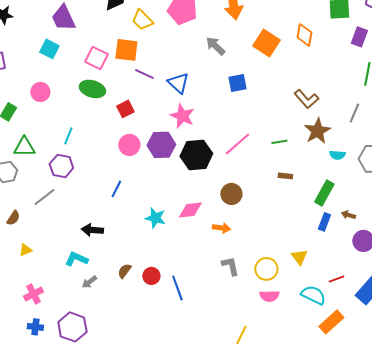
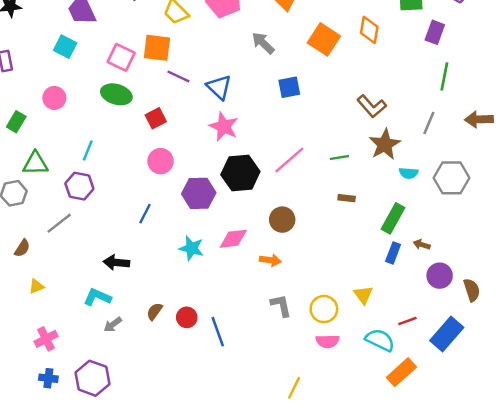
purple hexagon: (161, 145) -> (199, 193), moved

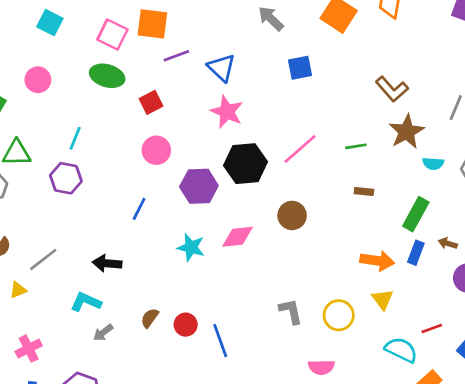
purple line: (178, 76) -> (176, 56), turned -45
gray line: (59, 223) -> (43, 259), moved
orange arrow: (270, 260) -> (377, 261), moved, size x1.4
pink semicircle: (327, 341) -> (321, 367), moved

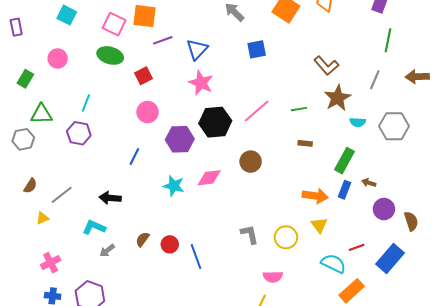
blue triangle: (222, 68) -> (197, 49), turned 30

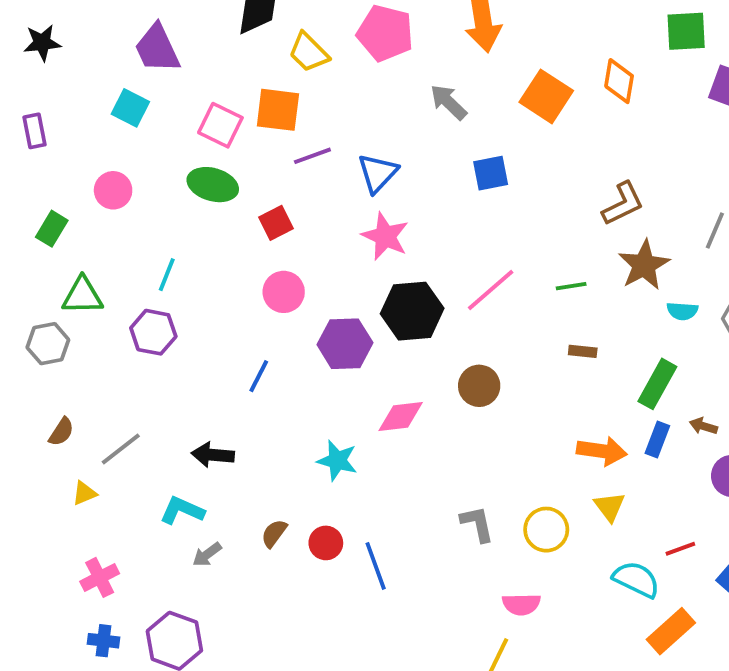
brown L-shape: (326, 66) -> (623, 204), turned -75
cyan star: (174, 186) -> (337, 461), moved

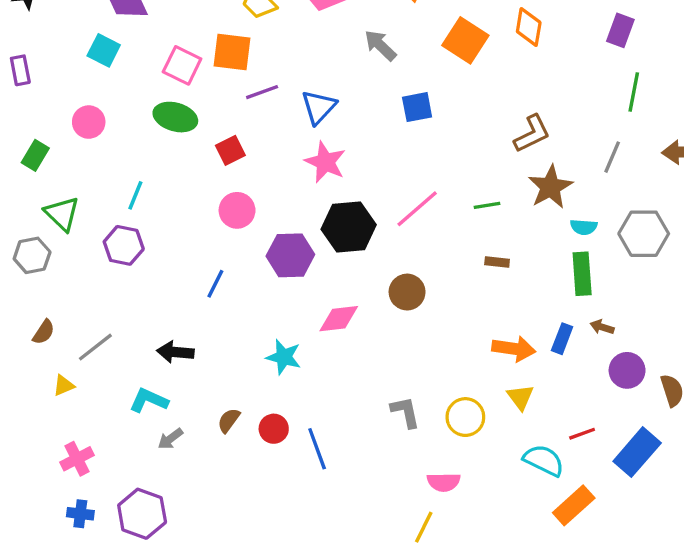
green triangle: (82, 296) -> (62, 214), turned 45
green rectangle: (657, 384) -> (582, 274), moved, turned -33

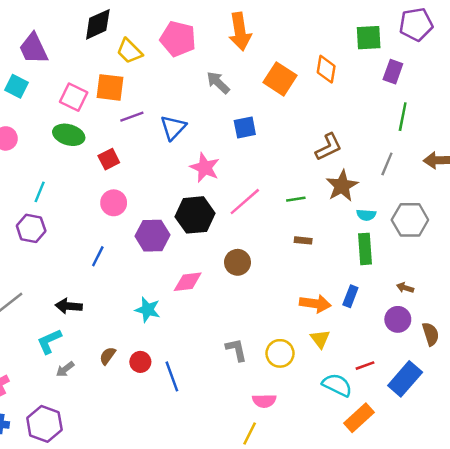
pink star: (325, 162) -> (205, 168), moved
brown arrow: (602, 327) -> (405, 288), moved
cyan L-shape: (149, 400) -> (49, 341), turned -48

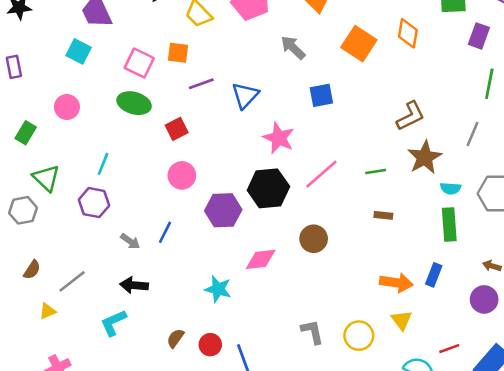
orange square: (110, 87) -> (178, 53), size x0.7
gray arrow: (65, 369) -> (130, 241), moved, turned -108

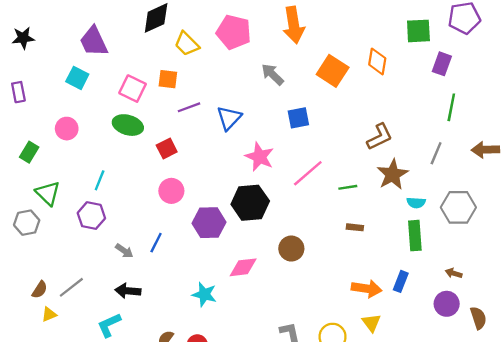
pink line: (321, 174) -> (308, 173), moved
brown semicircle: (32, 270) -> (40, 290), moved

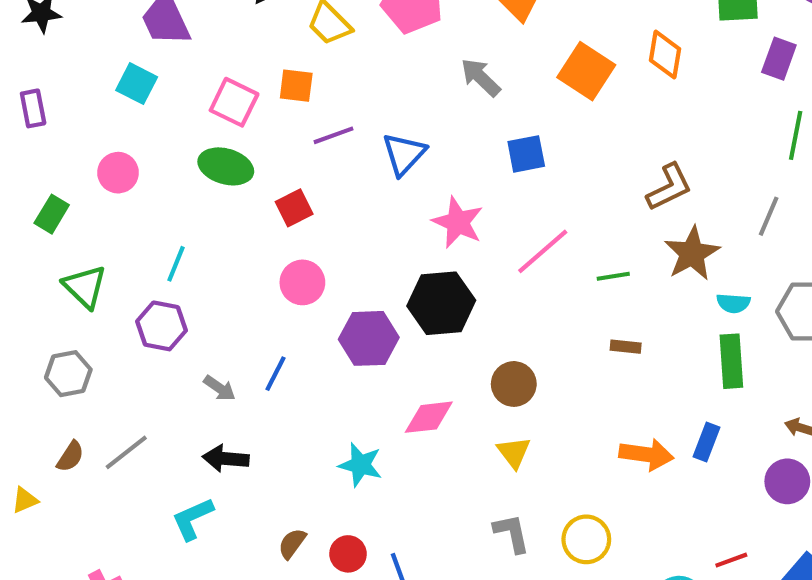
gray hexagon: (27, 223) -> (68, 374), moved
yellow triangle: (49, 314) -> (25, 500), moved
yellow triangle: (371, 323) -> (514, 452), moved

